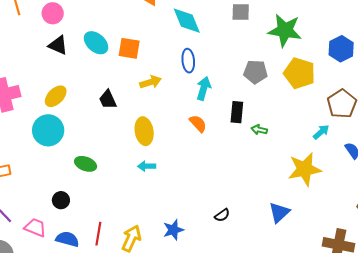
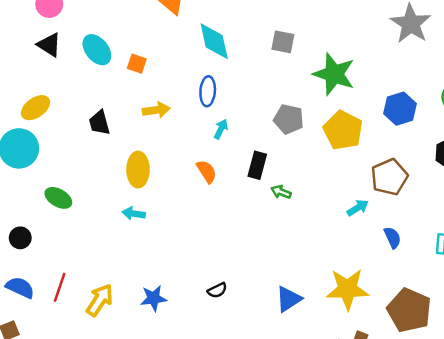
orange square: (129, 48) -> (137, 64), size x0.7
cyan arrow: (204, 88) -> (221, 129), size x0.7
yellow star: (305, 169) -> (347, 289), moved

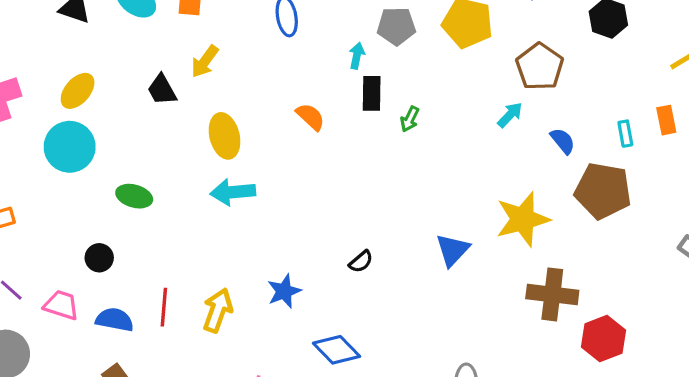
yellow arrow: (156, 110) -> (205, 61), moved, turned 148
cyan arrow: (221, 129) -> (357, 56), moved
green arrow: (281, 192) -> (410, 119), turned -72
cyan arrow: (134, 214) -> (233, 192), size x1.5
brown pentagon: (409, 310) -> (603, 191), moved

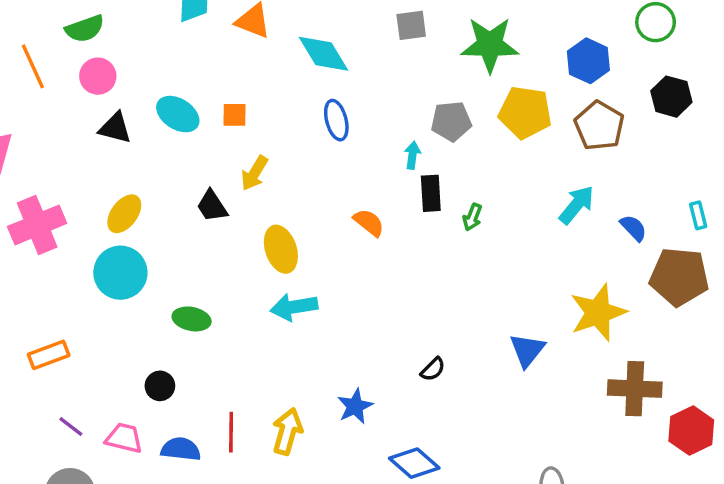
brown pentagon: (540, 67) -> (599, 126), moved
cyan arrow: (510, 115) -> (577, 205), size x1.4

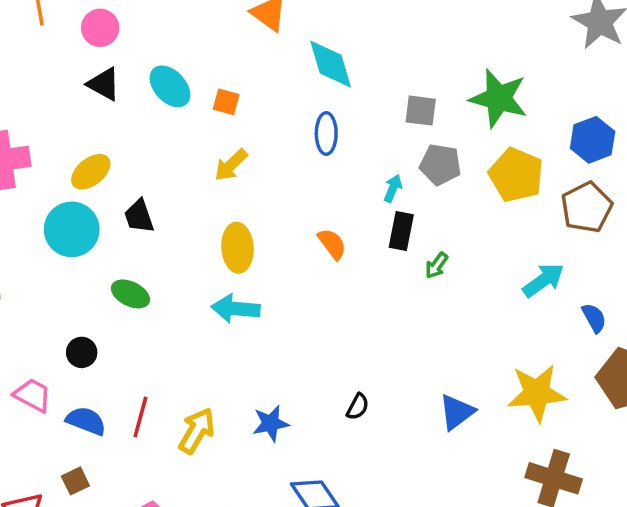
gray square: (411, 25) -> (421, 111), moved
black trapezoid: (212, 206) -> (139, 216), moved
black semicircle: (433, 369) -> (358, 407), turned -32

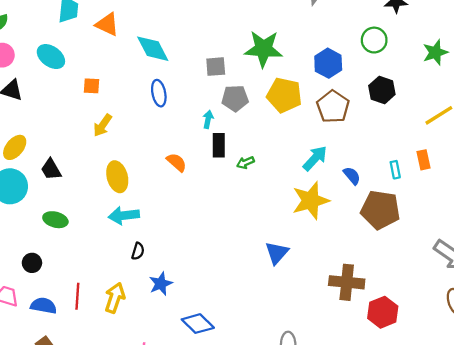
cyan ellipse: (170, 86) -> (51, 57), moved
green arrow: (437, 265) -> (245, 163), turned 42
yellow star: (537, 393) -> (311, 201), moved
black semicircle: (358, 407) -> (138, 251), moved

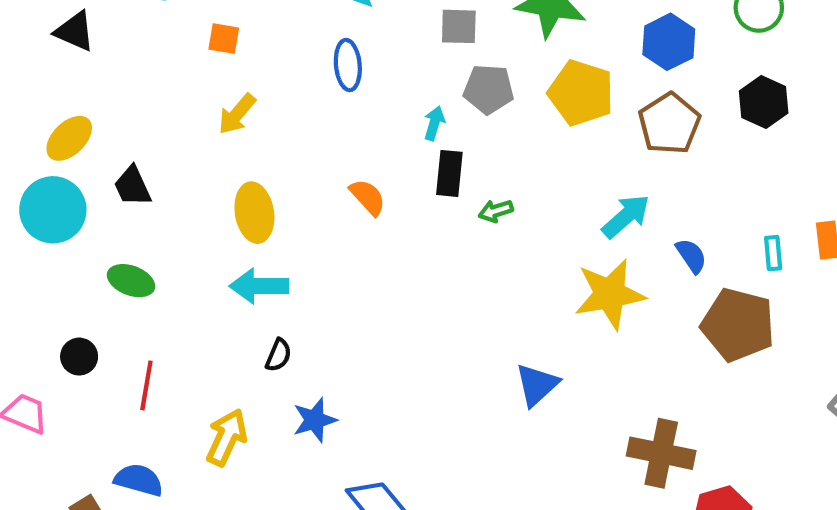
red line: (77, 296) -> (146, 385), moved
blue semicircle: (43, 306) -> (139, 480), moved

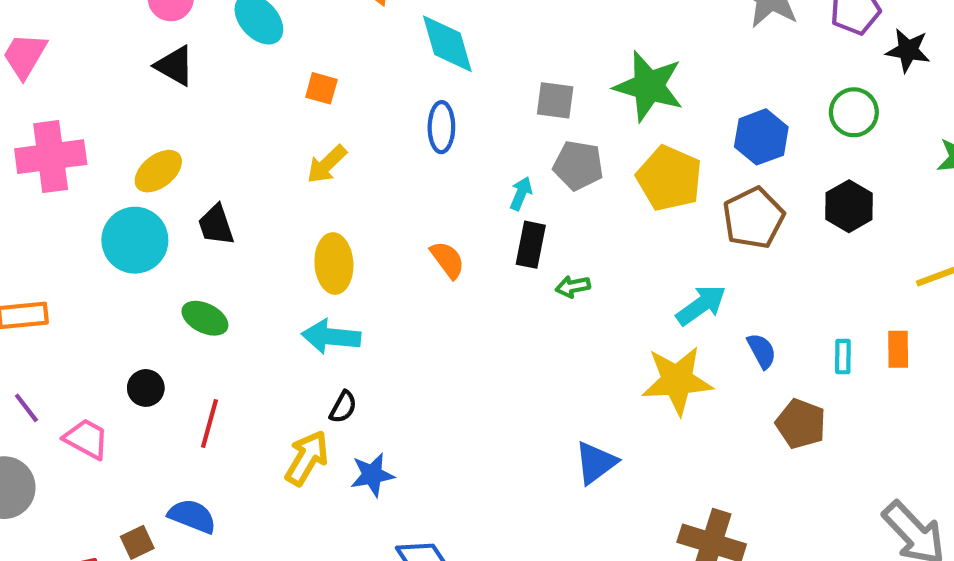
brown pentagon: (738, 325) -> (801, 424), size x0.7
yellow arrow: (227, 437) -> (307, 458), moved

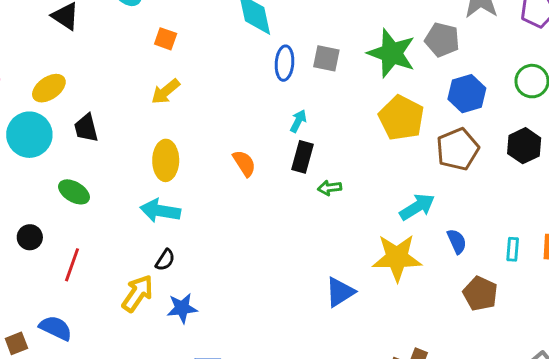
blue ellipse: (441, 127) -> (285, 63), moved
gray pentagon: (578, 165) -> (442, 40), moved
blue triangle: (596, 463) -> (340, 292), moved

